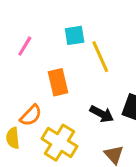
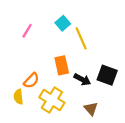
cyan square: (75, 35) -> (63, 23), turned -32
orange rectangle: (58, 82) -> (62, 65), moved

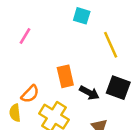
cyan square: (63, 23) -> (82, 16), moved, turned -32
yellow line: (81, 38) -> (111, 45), moved

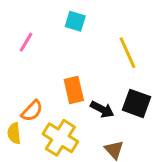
cyan square: (82, 16) -> (75, 21), moved

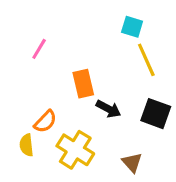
cyan square: (75, 21) -> (132, 27), moved
orange rectangle: (74, 90) -> (83, 84), moved
black arrow: (102, 109) -> (108, 109), moved

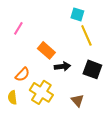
orange rectangle: (83, 84) -> (46, 50), turned -36
black arrow: (108, 109) -> (62, 66), turned -35
yellow semicircle: (26, 145) -> (12, 97), moved

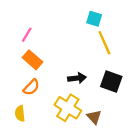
orange rectangle: (46, 50) -> (32, 60), moved
yellow cross: (41, 92) -> (68, 108), moved

